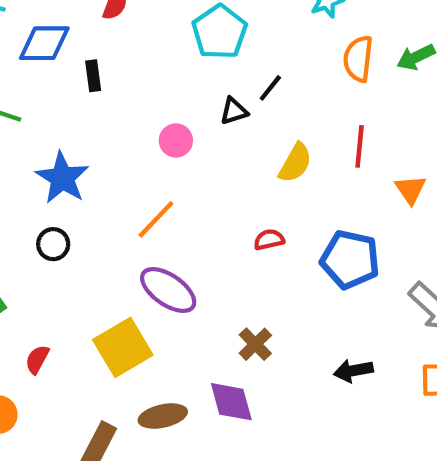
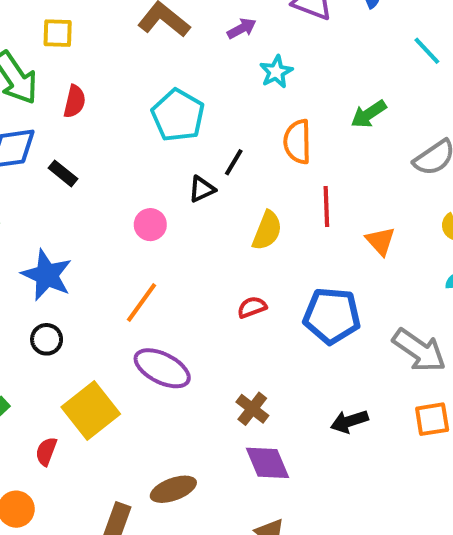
orange semicircle: (358, 59) -> (297, 142), moved
black rectangle: (93, 76) -> (63, 173), turned -36
yellow square: (123, 347) -> (91, 410), moved
purple diamond: (231, 402) -> (267, 463), moved

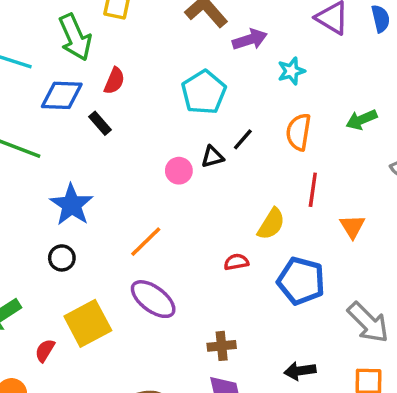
purple arrow: (242, 28) -> (250, 39), moved, size x1.4
red semicircle: (75, 101) -> (114, 81), moved
pink circle: (150, 225) -> (179, 171), moved
yellow semicircle: (267, 231) -> (271, 224), moved
brown cross: (252, 409) -> (222, 346), turned 36

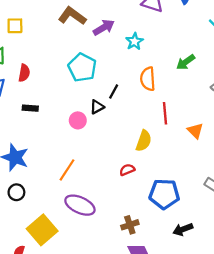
black rectangle: (100, 123) -> (30, 108), moved, turned -32
blue pentagon: (301, 281) -> (164, 194), moved

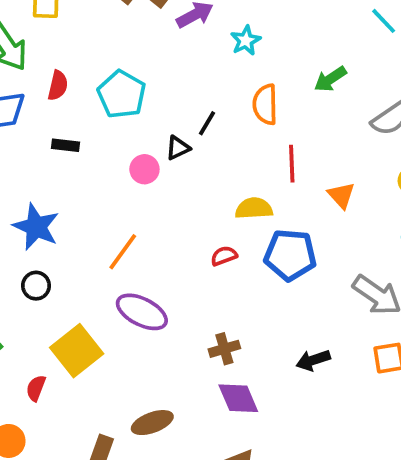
cyan pentagon: (82, 67) -> (122, 94), moved
yellow semicircle: (144, 141) -> (254, 208), turned -115
blue pentagon: (164, 194) -> (290, 255), moved

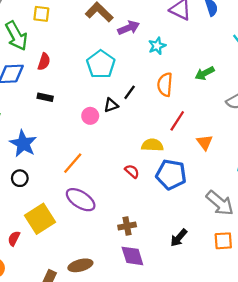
cyan pentagon: (122, 94) -> (101, 64), moved
red line: (292, 164) -> (177, 121), turned 30
red semicircle: (224, 256) -> (132, 171), turned 56
black arrow: (313, 360) -> (179, 238), turned -36

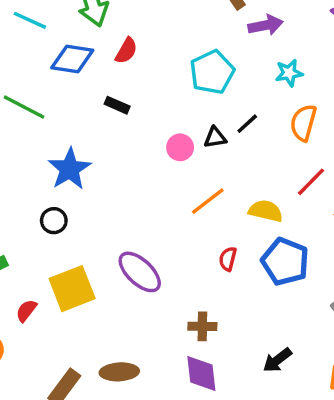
cyan star: (157, 46) -> (289, 73), moved
orange line: (73, 163) -> (208, 201), moved
red semicircle: (132, 171) -> (228, 259), moved, turned -128

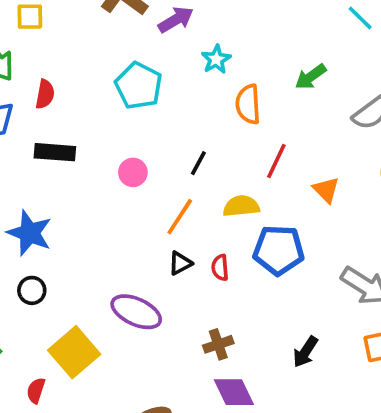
black rectangle: (117, 105) -> (55, 152), size x1.5
black line: (247, 124) -> (198, 163), moved
black triangle: (215, 138) -> (180, 263), moved

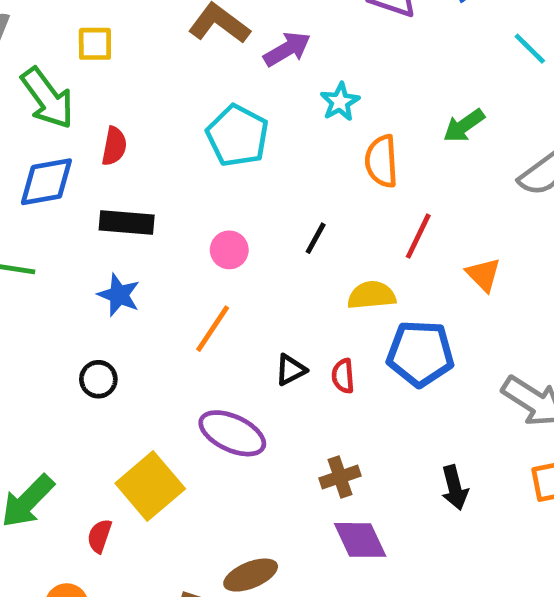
orange line: (180, 217) -> (213, 329), moved
blue star: (29, 233) -> (119, 295), moved, size x0.7
black circle: (32, 290) -> (98, 379), moved
black arrow: (305, 352) -> (455, 488), turned -48

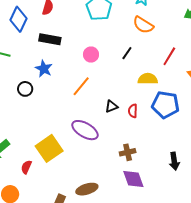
orange semicircle: (381, 161) -> (143, 25), moved, turned -60
blue diamond: (46, 182) -> (18, 19), turned -60
black circle: (98, 379) -> (25, 89), moved

